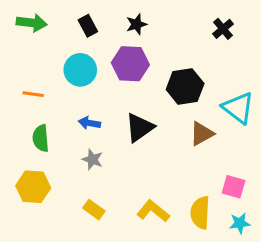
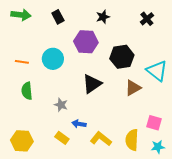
black star: (136, 24) -> (103, 17), moved
cyan circle: (80, 70) -> (53, 59), moved
blue arrow: (89, 123) -> (79, 124), moved
yellow hexagon: (33, 187) -> (22, 141), moved

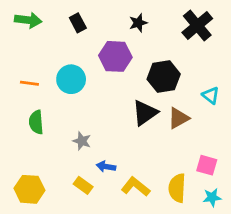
black cross: (147, 19) -> (197, 26), size x1.6
cyan triangle: (157, 71) -> (211, 95), size x0.6
black triangle: (92, 84) -> (145, 113), moved

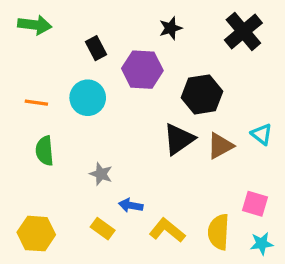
black rectangle: (78, 23) -> (96, 48), moved
cyan triangle: (211, 95) -> (262, 134), moved

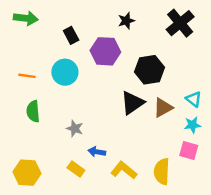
cyan star: (262, 244) -> (192, 125), moved

